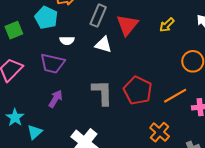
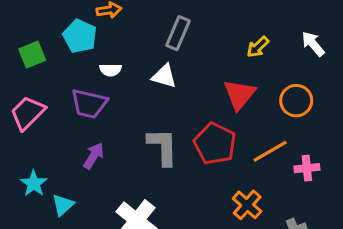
gray rectangle: (98, 16) -> (178, 33), moved
red triangle: (127, 25) -> (239, 94), moved

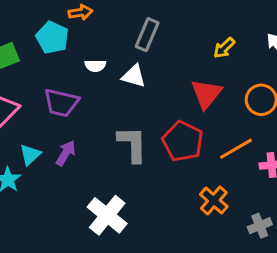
white semicircle: (110, 70) -> (95, 66), moved
cyan triangle: (63, 205) -> (30, 155), moved

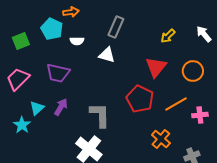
white semicircle: (95, 66) -> (77, 41), moved
gray L-shape: (132, 144) -> (100, 115), moved

